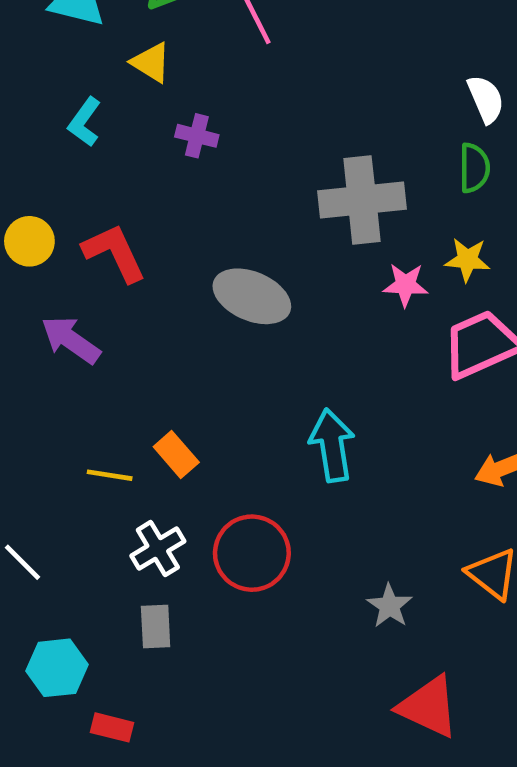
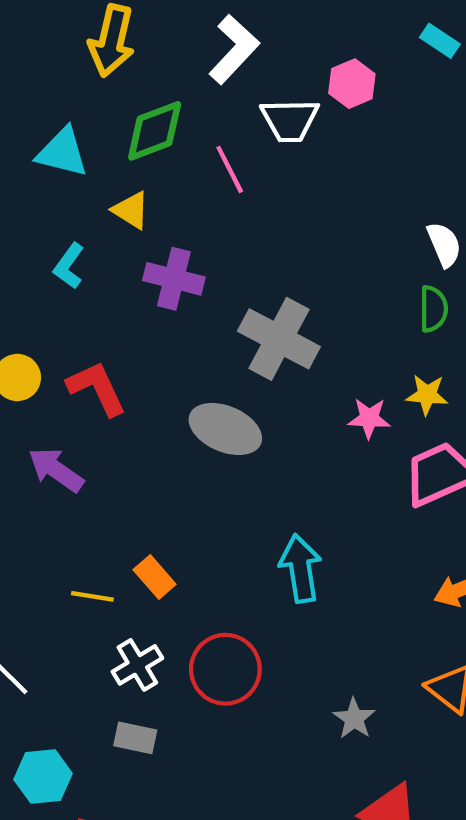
purple cross: (197, 136) -> (174, 279), size x1.5
gray cross: (362, 200) -> (279, 339), moved, turned 34
gray rectangle: (156, 627) -> (135, 738), turned -75

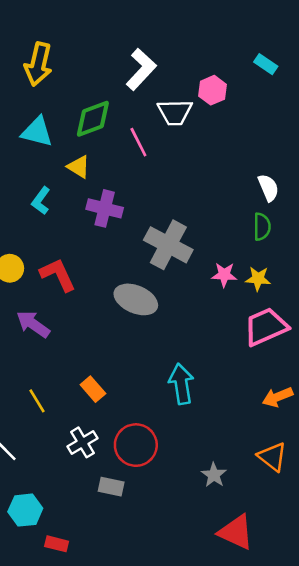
yellow arrow: (112, 41) -> (38, 64), moved
pink star: (369, 418) -> (224, 275), moved
yellow line: (92, 596) -> (37, 401), moved, turned 50
gray rectangle: (135, 738) -> (111, 487), moved

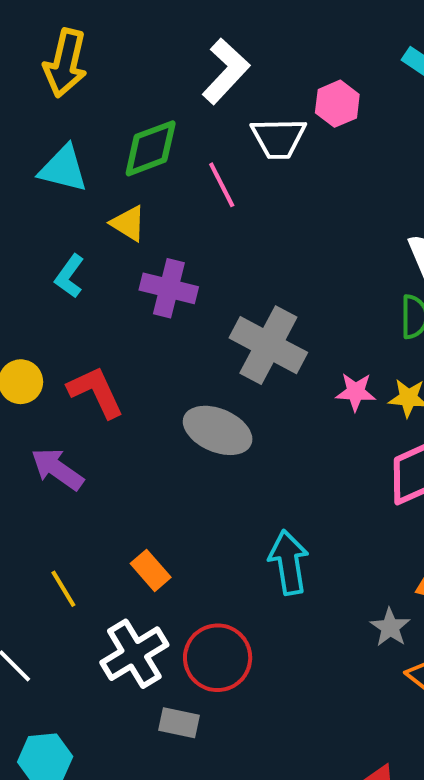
white cross: (83, 442) -> (134, 654), size x1.4
gray star: (214, 475) -> (390, 627), moved

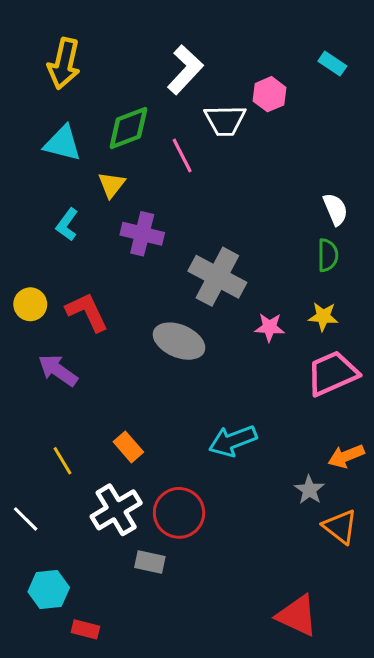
yellow triangle: (128, 223) -> (112, 185), turned 36
pink star: (356, 392) -> (270, 327), moved
cyan arrow: (289, 562) -> (233, 441), turned -102

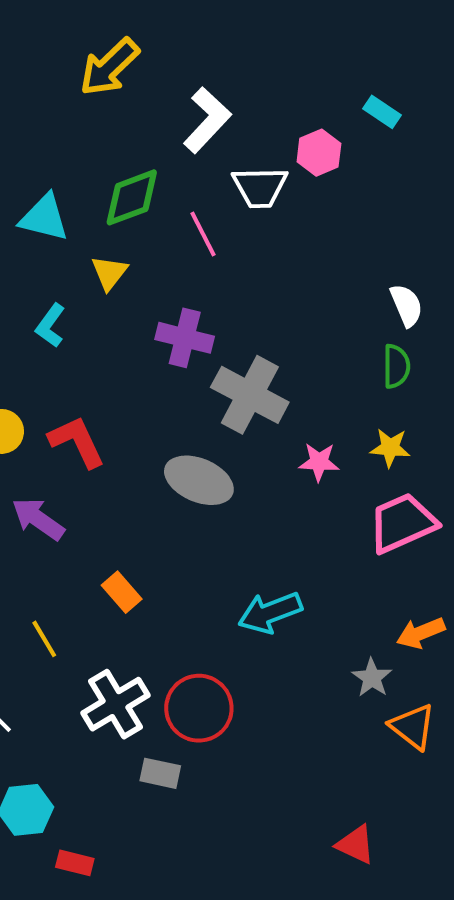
yellow arrow: (64, 64) -> (109, 67), moved, turned 33
cyan rectangle: (332, 64) -> (382, 112), moved
purple cross: (142, 234) -> (185, 338), moved
orange rectangle: (128, 447) -> (122, 592), moved
red triangle: (297, 616) -> (356, 845), size x0.7

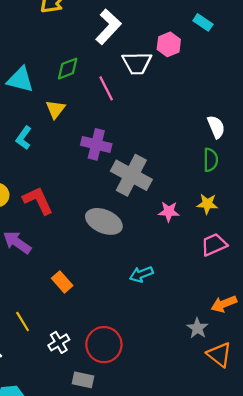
green diamond: (132, 197) -> (68, 69), size x0.7
pink trapezoid: (402, 523) -> (214, 245), size x0.7
cyan arrow: (270, 613) -> (141, 274), moved, size x0.7
yellow line: (44, 639) -> (23, 322), moved
white cross: (115, 704) -> (59, 342), size x0.6

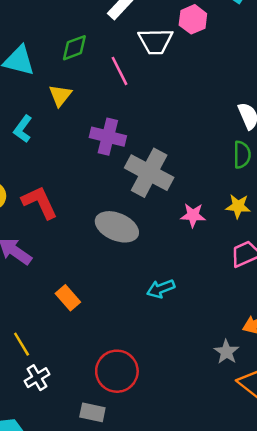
white cross: (59, 342) -> (37, 378), moved

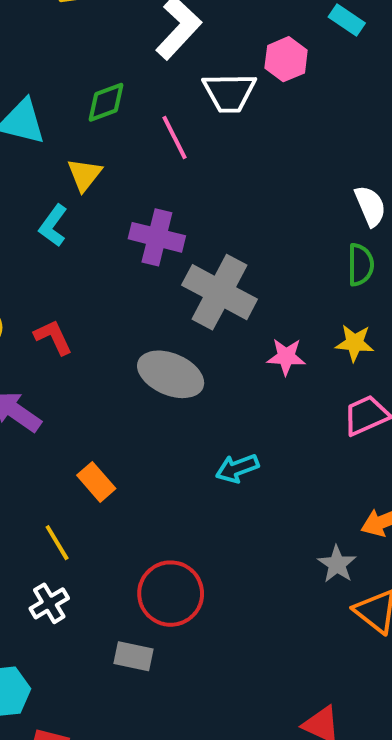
cyan L-shape: (23, 129) -> (53, 226), moved
red L-shape: (40, 202) -> (53, 337), size x0.7
yellow line: (22, 344) -> (57, 543), moved

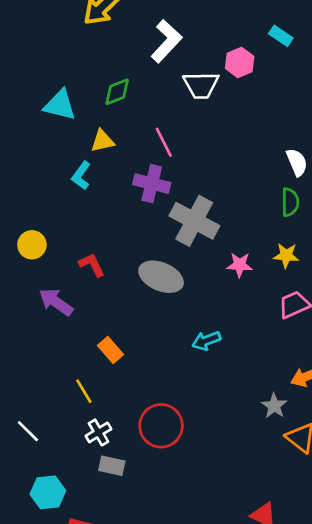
pink line: (175, 137) -> (164, 142), moved
yellow triangle: (84, 175) -> (102, 141), turned 40
red L-shape: (53, 337) -> (92, 265), moved
white cross: (49, 603) -> (98, 432), moved
gray rectangle: (133, 656) -> (112, 466), moved

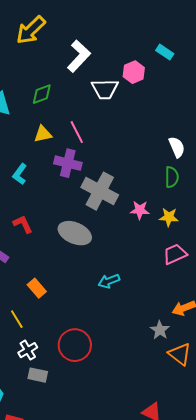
yellow triangle: (102, 141) -> (43, 134), moved
cyan L-shape: (81, 176) -> (20, 174), moved
pink star: (240, 265) -> (140, 210), moved

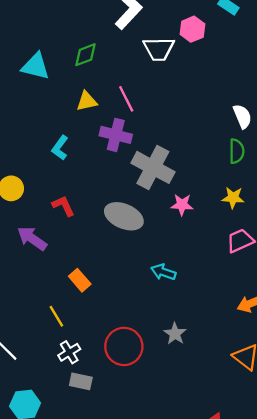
pink star: (140, 210) -> (182, 205), moved
cyan arrow: (109, 281) -> (163, 272), turned 40
gray star: (160, 330) -> (175, 334), moved

